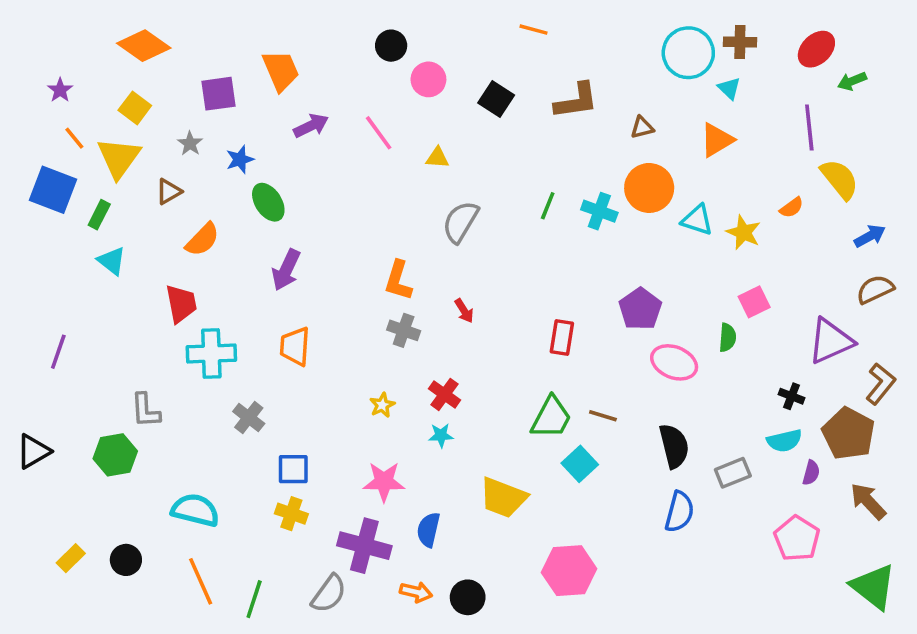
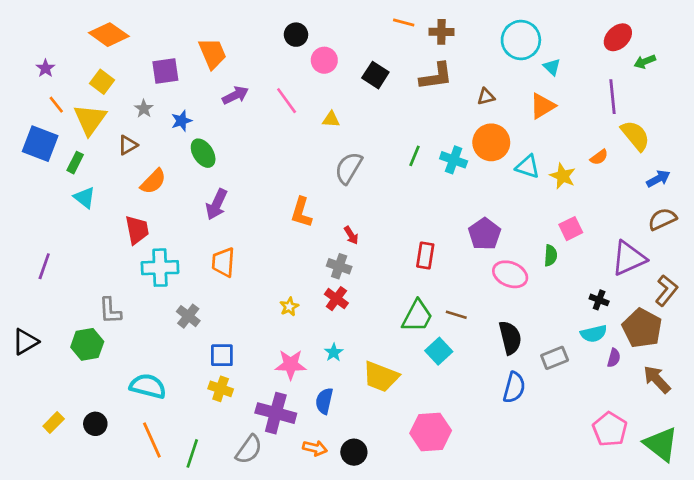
brown cross: (740, 42) -> (441, 32), moved
gray cross: (404, 330) -> (339, 266), moved
cyan star: (441, 435) -> (334, 352), moved, turned -30
pink pentagon: (797, 539) -> (610, 429), moved

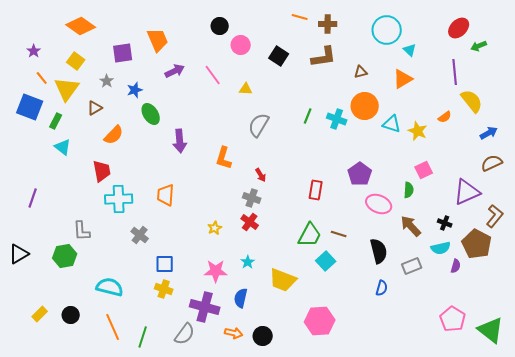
purple arrow: (217, 204) -> (180, 141), moved, turned -30
brown arrow: (657, 379) -> (411, 226), moved
blue semicircle: (514, 387) -> (382, 288), size x0.7

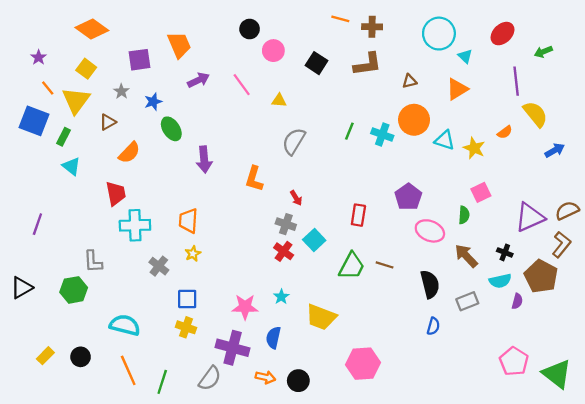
red ellipse: (459, 28) -> (502, 34), moved
brown semicircle: (492, 163) -> (567, 211), moved
yellow star: (215, 228) -> (193, 254), moved
cyan square: (326, 261) -> (314, 240), moved

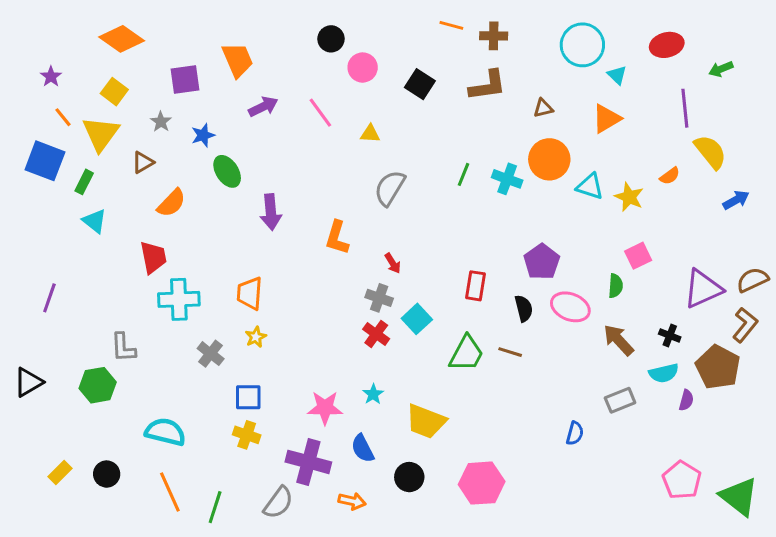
red ellipse: (502, 34) -> (667, 45), turned 30
black semicircle: (430, 284) -> (524, 308), moved, size x0.7
blue semicircle: (273, 338) -> (363, 448), turned -40
black circle: (298, 381) -> (409, 477), moved

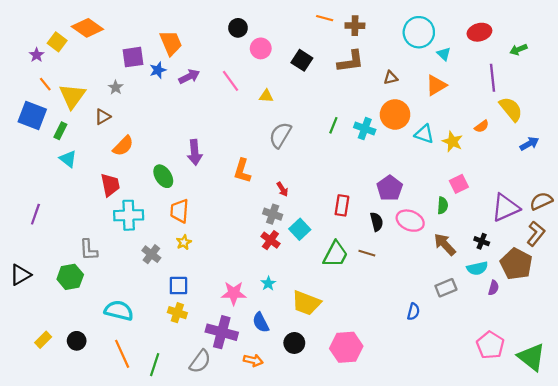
yellow square: (114, 92) -> (57, 42), moved
blue star: (203, 135) -> (158, 70), moved
green ellipse: (227, 171) -> (163, 176), moved

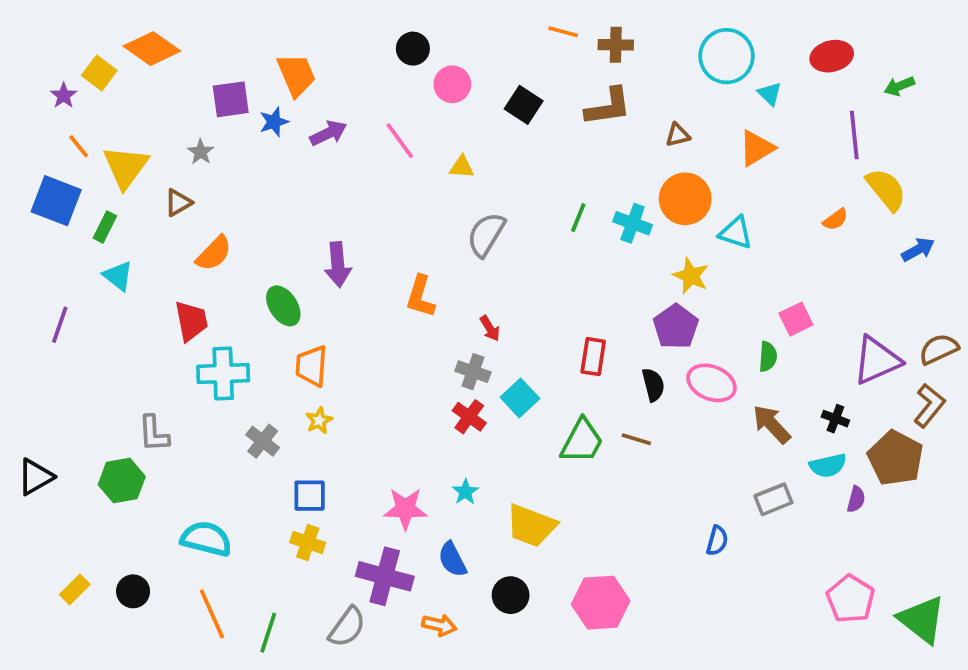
yellow star: (452, 142) -> (691, 276), moved
purple line: (35, 214) -> (60, 325), moved

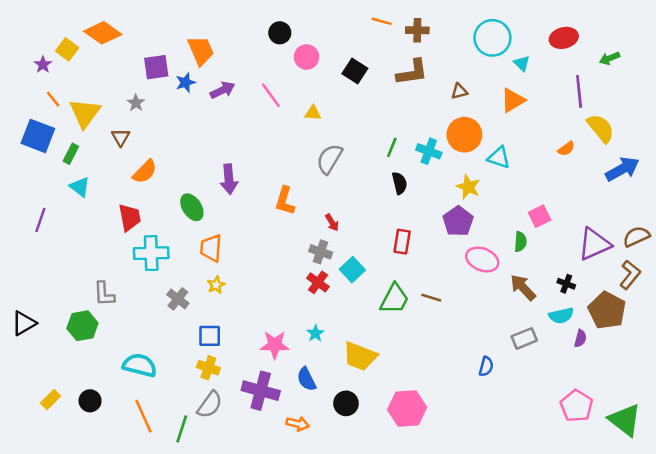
brown triangle: (178, 203) -> (121, 137), turned -30
blue arrow: (918, 250) -> (622, 169), size x1.5
black semicircle: (653, 385) -> (399, 183), moved
gray semicircle: (347, 627) -> (210, 405), moved

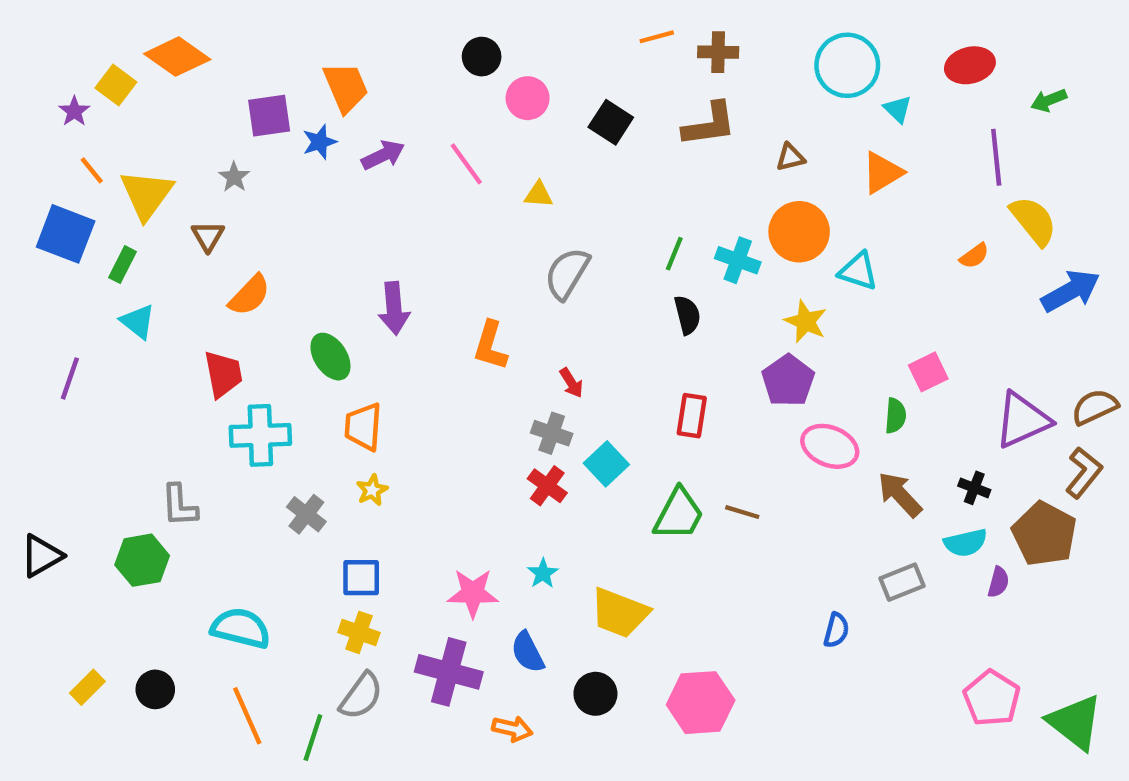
orange line: (382, 21) -> (657, 37), turned -30

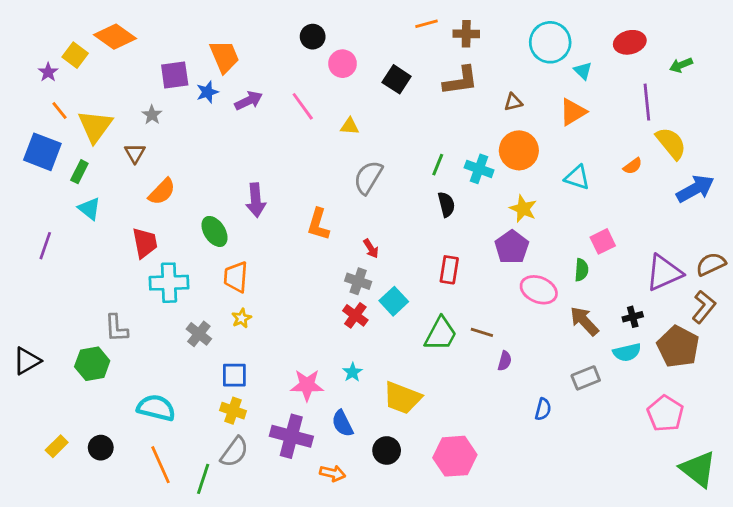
cyan triangle: (858, 271) -> (577, 177), moved
black cross: (974, 488) -> (633, 317), turned -36
purple semicircle: (998, 582) -> (505, 361), moved
pink pentagon: (992, 698) -> (665, 413), moved

